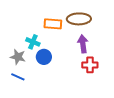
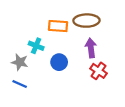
blue circle: (44, 57) -> (59, 62), moved
red cross: (90, 65) -> (98, 71), turned 35

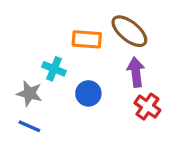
brown ellipse: (86, 21) -> (129, 31), turned 40

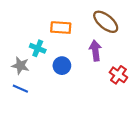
brown ellipse: (129, 31) -> (106, 22), moved
red cross: (147, 107) -> (118, 75), moved

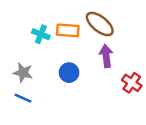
brown ellipse: (106, 22) -> (100, 24), moved
cyan cross: (38, 48) -> (41, 34), moved

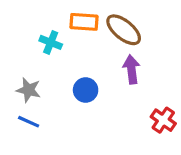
orange rectangle: (68, 30) -> (84, 22), moved
red cross: (132, 83) -> (163, 120), moved

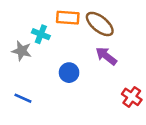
purple arrow: (132, 69) -> (106, 56), turned -45
gray star: (29, 90) -> (22, 51), moved

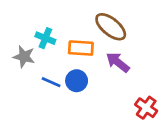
orange rectangle: (68, 18) -> (81, 48), moved
blue line: (23, 98) -> (51, 82), moved

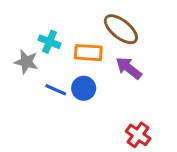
red cross: (146, 108) -> (138, 135), moved

